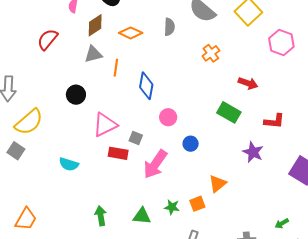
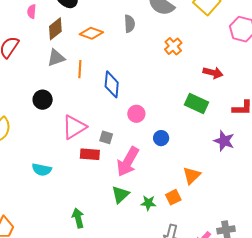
green triangle: (142, 216) -> (120, 195), moved, turned -42

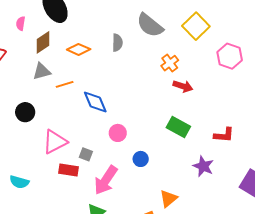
orange cross: (173, 46) -> (170, 63), moved
orange line: (80, 69) -> (65, 84), turned 66
red arrow: (213, 73) -> (183, 86), moved
blue diamond: (112, 84) -> (95, 102), turned -32

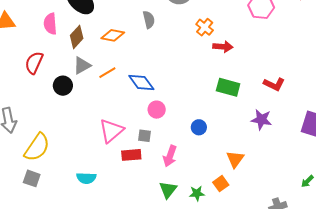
pink semicircle: (21, 23) -> (50, 24), size x1.5
black circle: (25, 112) -> (63, 86), moved
pink circle: (118, 133) -> (157, 110), moved
red L-shape: (224, 135) -> (274, 84), turned 35
pink arrow: (106, 180) -> (170, 156), size x0.7

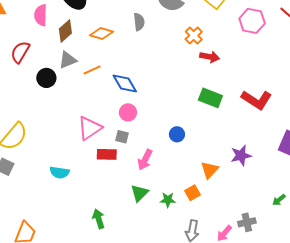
red L-shape: (274, 84) -> (257, 100), size x1.4
pink circle: (157, 110) -> (128, 112), moved
purple star: (261, 120) -> (241, 156), moved, turned -30

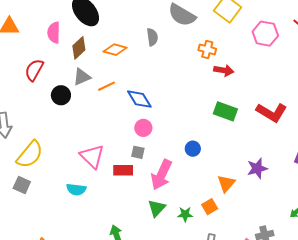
orange cross: (194, 35) -> (207, 49), turned -30
pink triangle: (90, 128) -> (92, 156), moved, turned -40
pink arrow: (145, 160) -> (161, 175), size x1.4

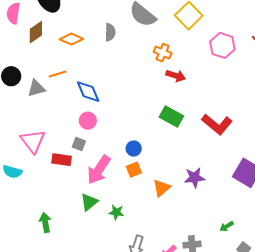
gray triangle: (82, 77) -> (36, 88), moved
orange square: (210, 207) -> (134, 170), moved

